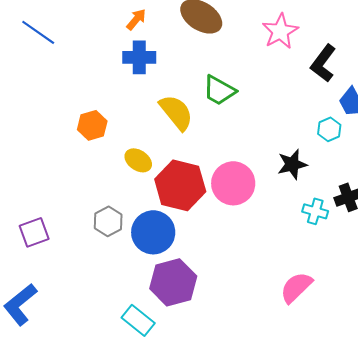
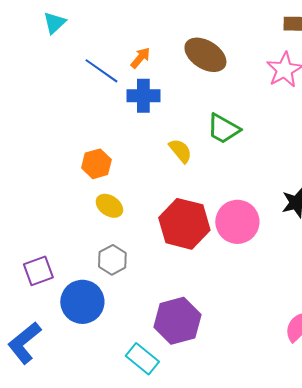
blue line: (38, 32) -> (101, 71), moved
yellow semicircle: (176, 112) -> (180, 151), size x0.7
yellow ellipse: (138, 160) -> (109, 206), moved
blue circle: (153, 232) -> (82, 302), moved

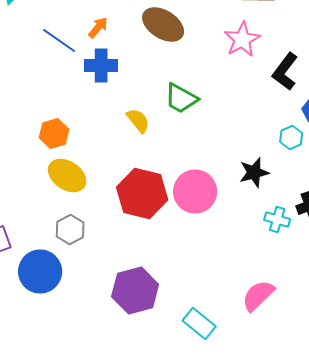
yellow ellipse: (109, 206) -> (67, 176), size x1.4
cyan rectangle: (142, 359) -> (199, 324), moved

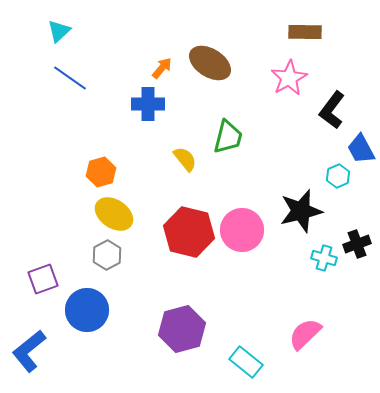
orange arrow: (98, 28) -> (162, 68), moved
blue line: (59, 40) -> (70, 78), moved
green trapezoid: (181, 98) -> (228, 137), turned -105
black star: (254, 172) -> (301, 211), size x1.4
gray hexagon: (70, 230) -> (107, 255), moved

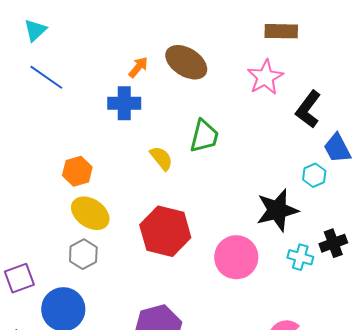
pink circle: (242, 230) -> (236, 257), moved

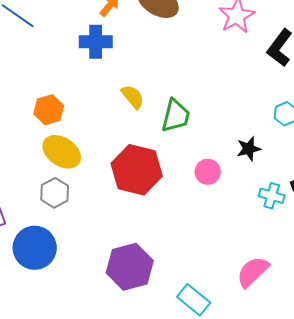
green trapezoid: (204, 136) -> (176, 116), moved
black star: (277, 210) -> (249, 149), size x0.6
pink circle: (236, 257) -> (208, 172), moved, size x0.6

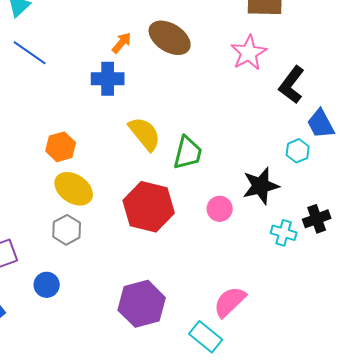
yellow semicircle: (133, 97) -> (145, 134), size x1.4
black star: (249, 149) -> (261, 186), size x1.5
blue circle: (35, 248) -> (47, 285), size x0.6
pink semicircle: (253, 272) -> (230, 302), moved

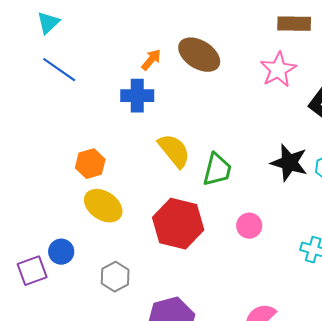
black star: (261, 186) -> (289, 163), moved, turned 30
gray hexagon: (67, 230) -> (115, 277), moved
blue circle: (47, 285) -> (61, 252), moved

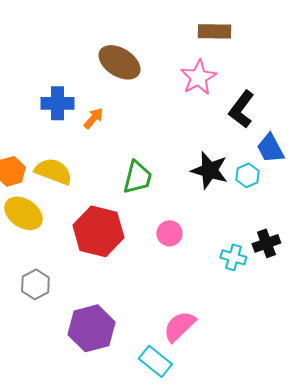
orange arrow: (151, 60) -> (93, 118), moved
yellow semicircle: (174, 151) -> (53, 171), moved, turned -30

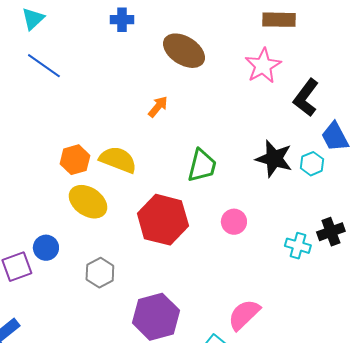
blue cross: (57, 103) -> (122, 20), moved, size x0.7

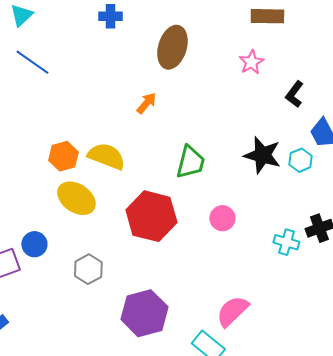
brown ellipse: (184, 51) -> (172, 47), turned 75
pink star: (263, 66) -> (251, 62), size x0.7
black L-shape: (306, 98) -> (294, 94), size x0.7

